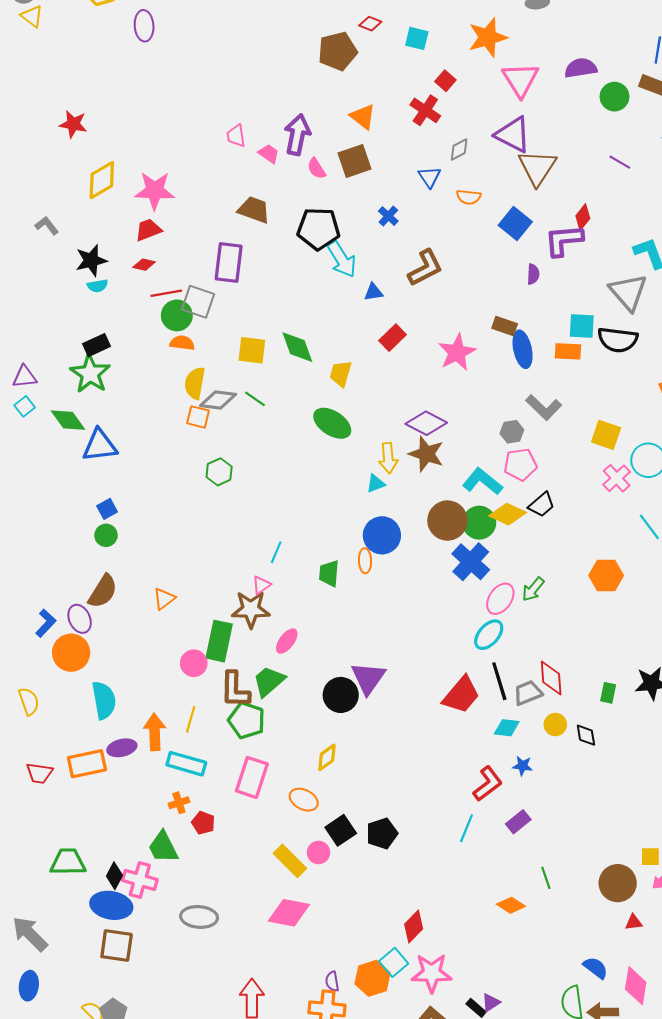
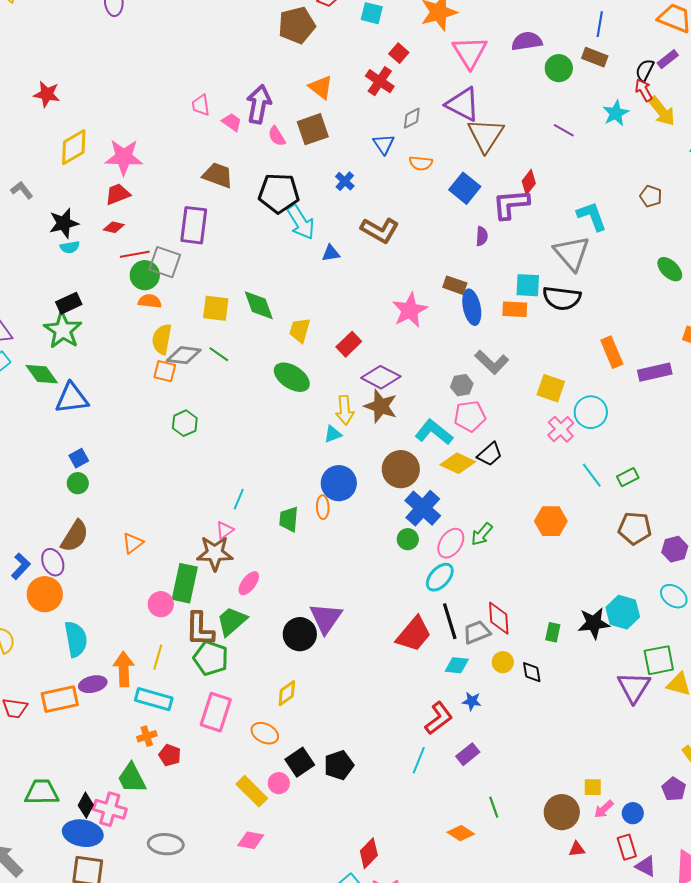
brown L-shape: (425, 268) -> (380, 230), turned 57
red rectangle: (392, 338) -> (349, 344), moved
green circle: (479, 523) -> (408, 539), moved, size x0.7
pink diamond: (289, 913) -> (251, 840), size x0.7

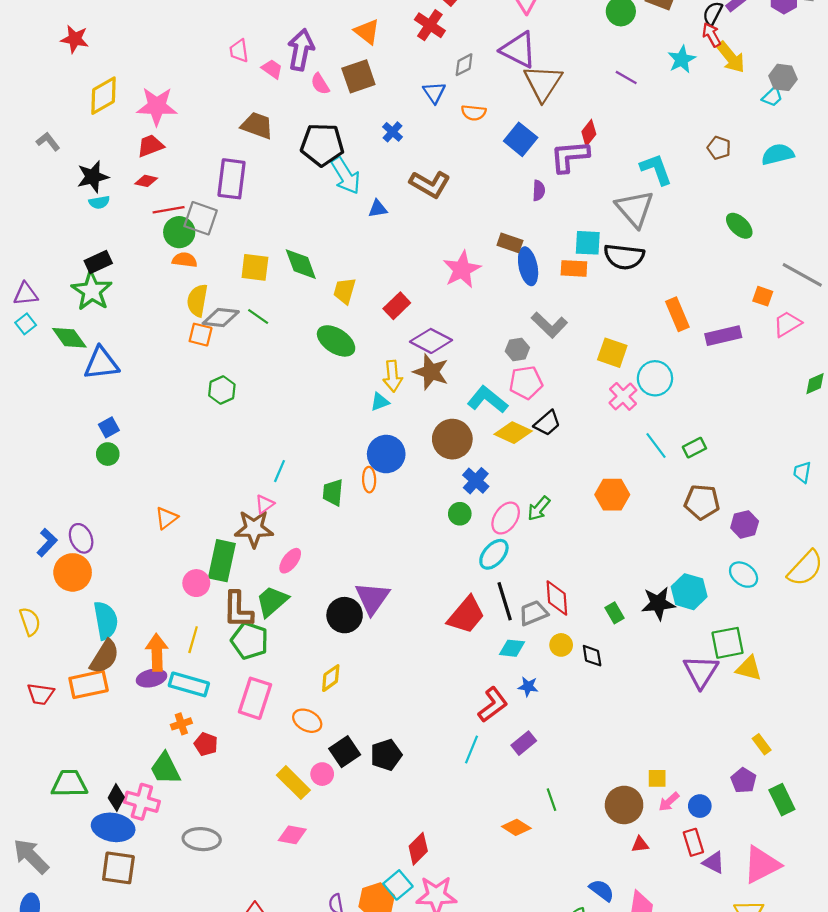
blue cross: (423, 508) -> (476, 481), size x0.7
brown semicircle: (75, 536) -> (105, 657), moved
green rectangle: (553, 632) -> (614, 613), turned -42
purple ellipse: (93, 684) -> (151, 678), moved

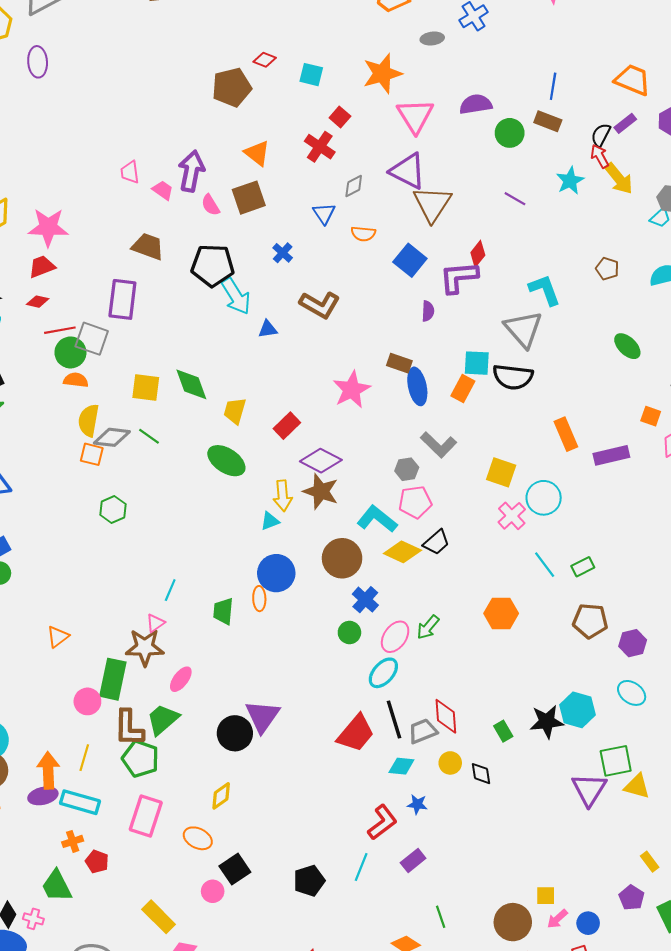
orange rectangle: (574, 268) -> (463, 389), turned -65
black pentagon: (386, 755) -> (309, 881), moved
yellow rectangle: (293, 783) -> (159, 917), moved
pink cross: (142, 802) -> (33, 919), size x0.6

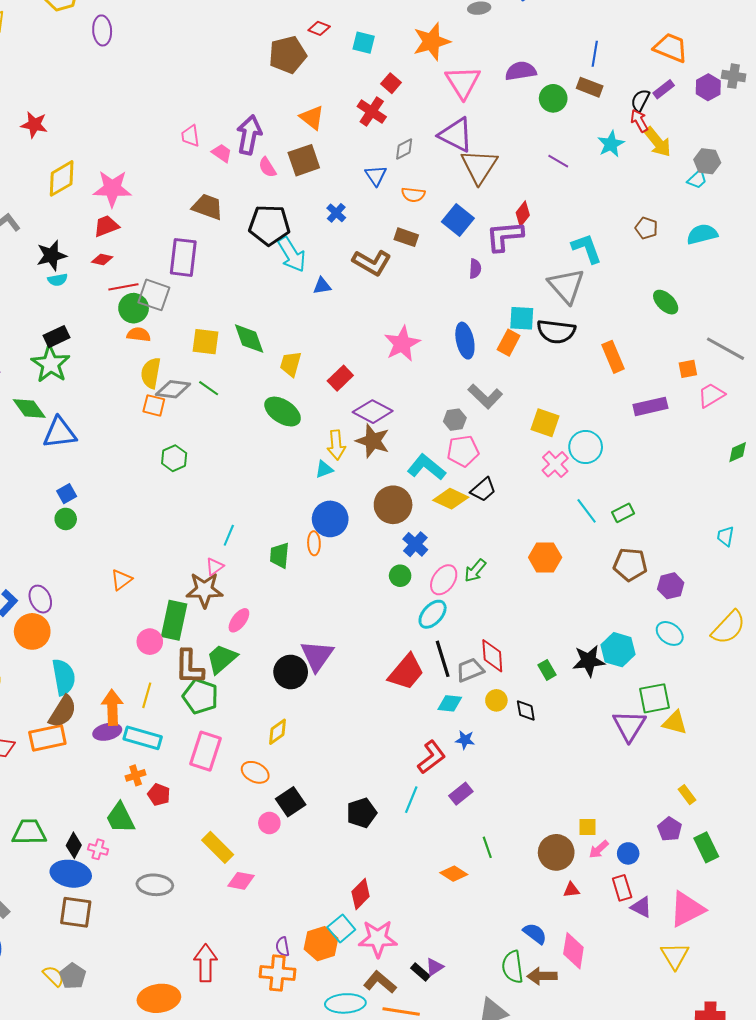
brown rectangle: (399, 363) -> (406, 237), moved
orange square: (651, 416) -> (688, 369), turned -30
orange rectangle: (566, 434) -> (613, 357), moved

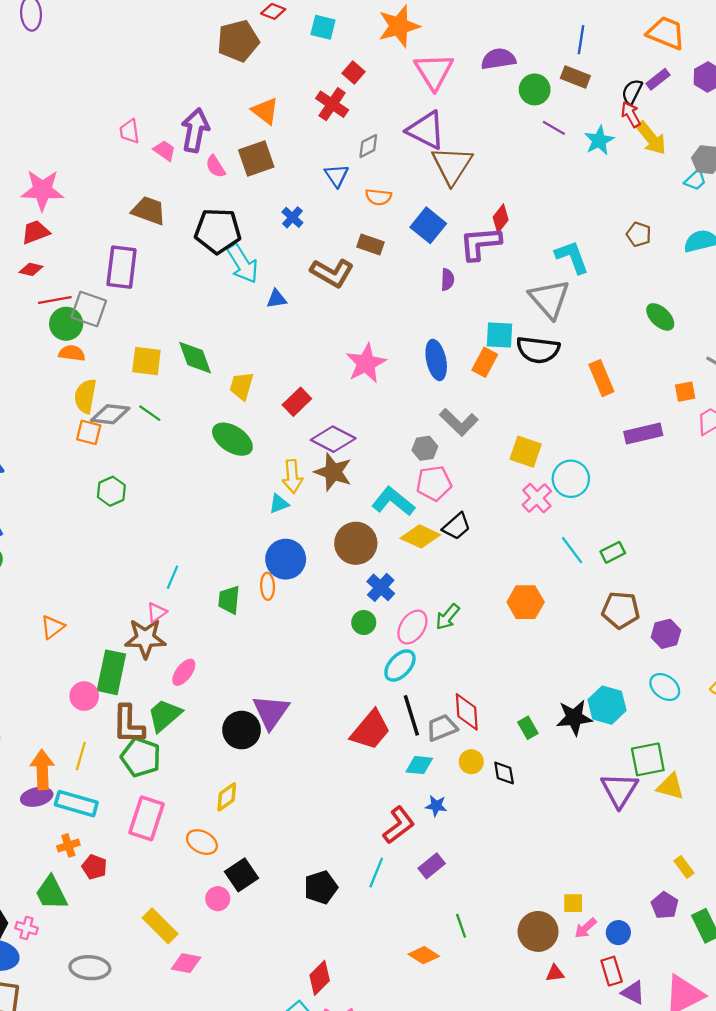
purple line: (558, 161) -> (554, 128), moved

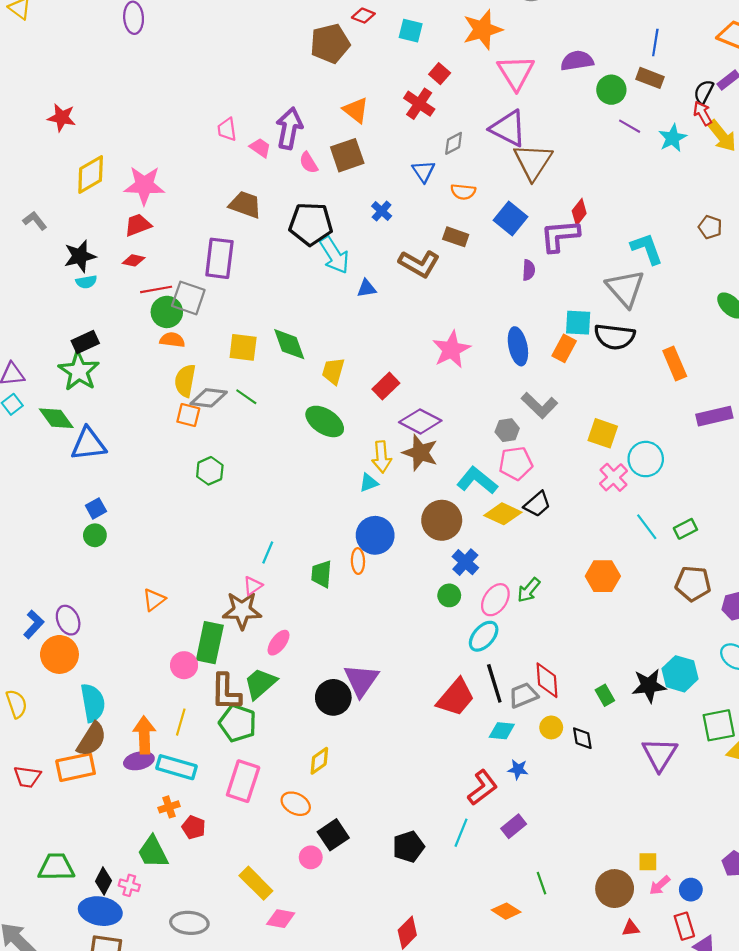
purple triangle: (620, 790) -> (660, 754), moved

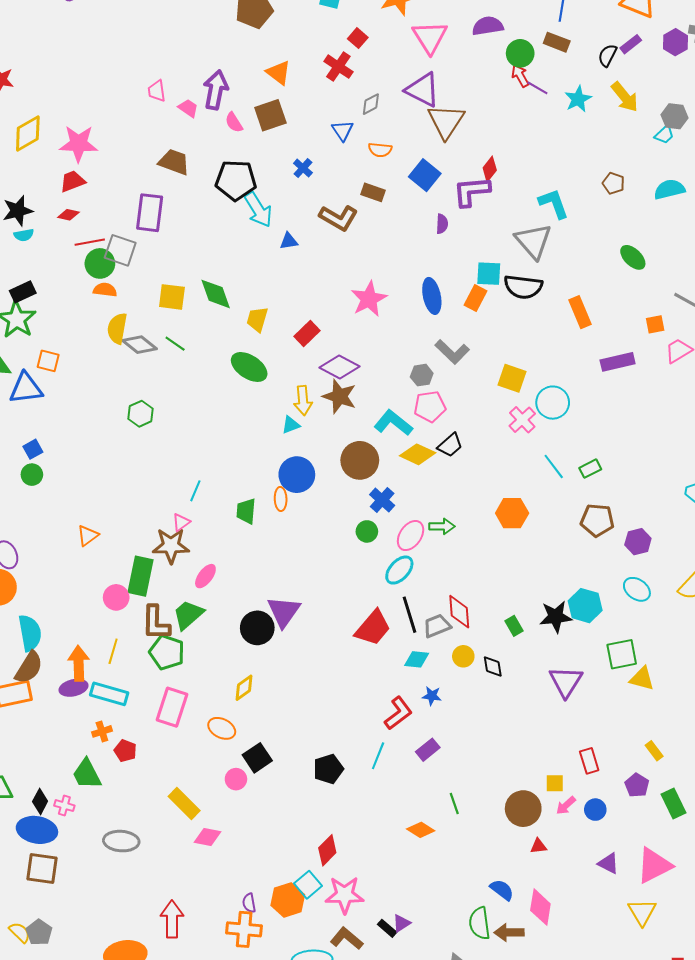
red arrow: (703, 113) -> (520, 76), moved
gray diamond: (209, 398) -> (139, 345), turned 32
orange square: (188, 415) -> (48, 361), moved
green arrow: (529, 590) -> (442, 526), turned -130
red rectangle: (684, 926) -> (589, 761), moved

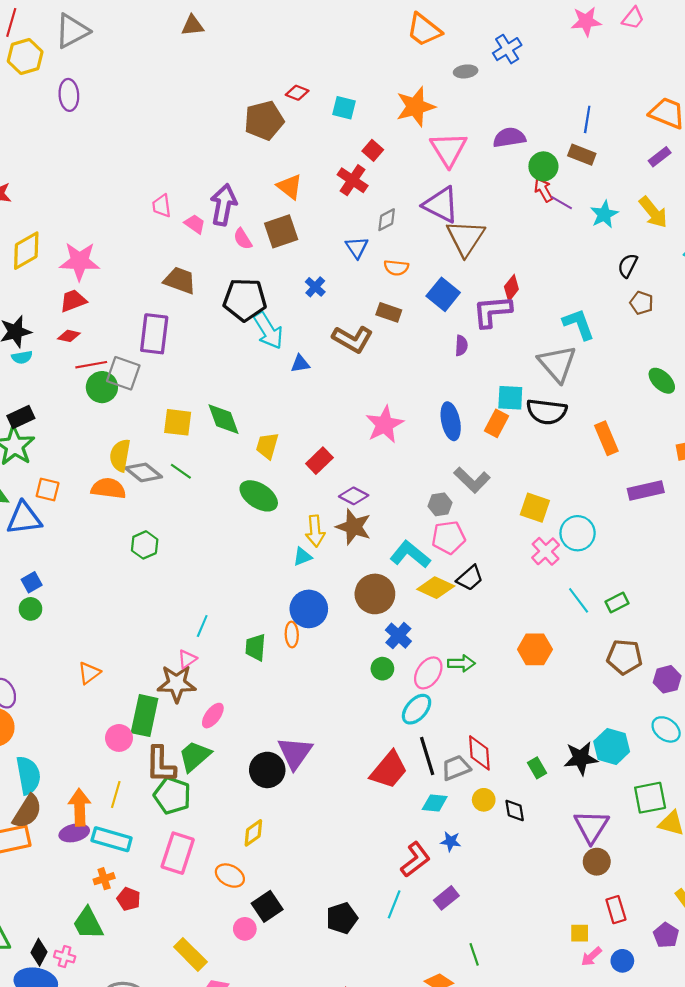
black semicircle: (607, 55) -> (628, 266), moved
orange semicircle: (105, 290) -> (108, 488), moved, size x1.4
purple diamond: (339, 367) -> (354, 496), size x0.7
brown circle: (523, 809) -> (597, 862), moved, size x0.7

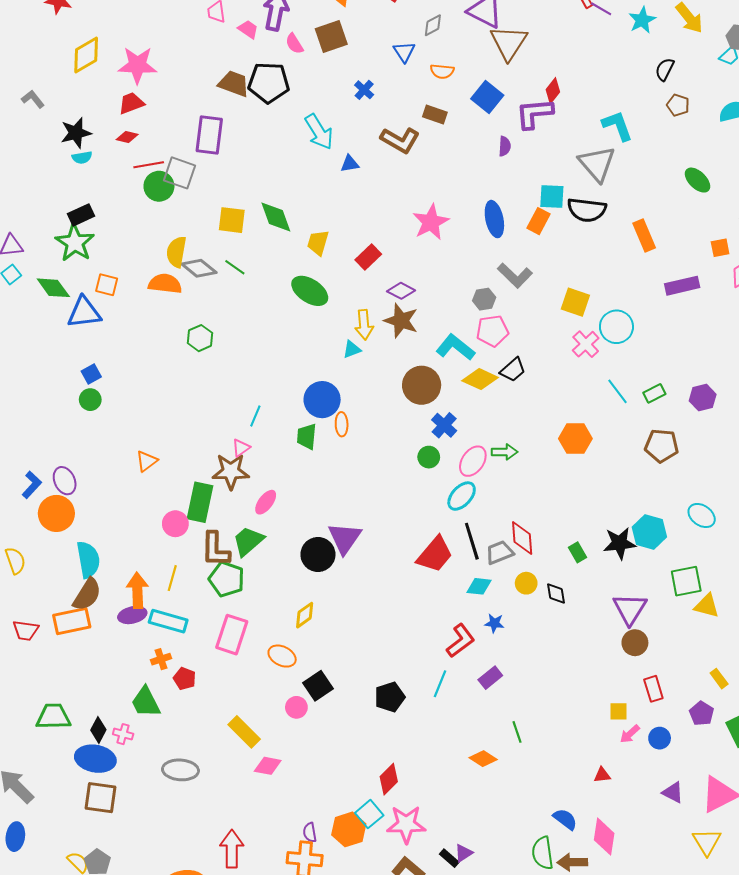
black pentagon: (245, 300) -> (269, 83), moved
blue circle: (309, 609) -> (322, 400), moved
purple hexagon: (667, 679) -> (703, 398), moved

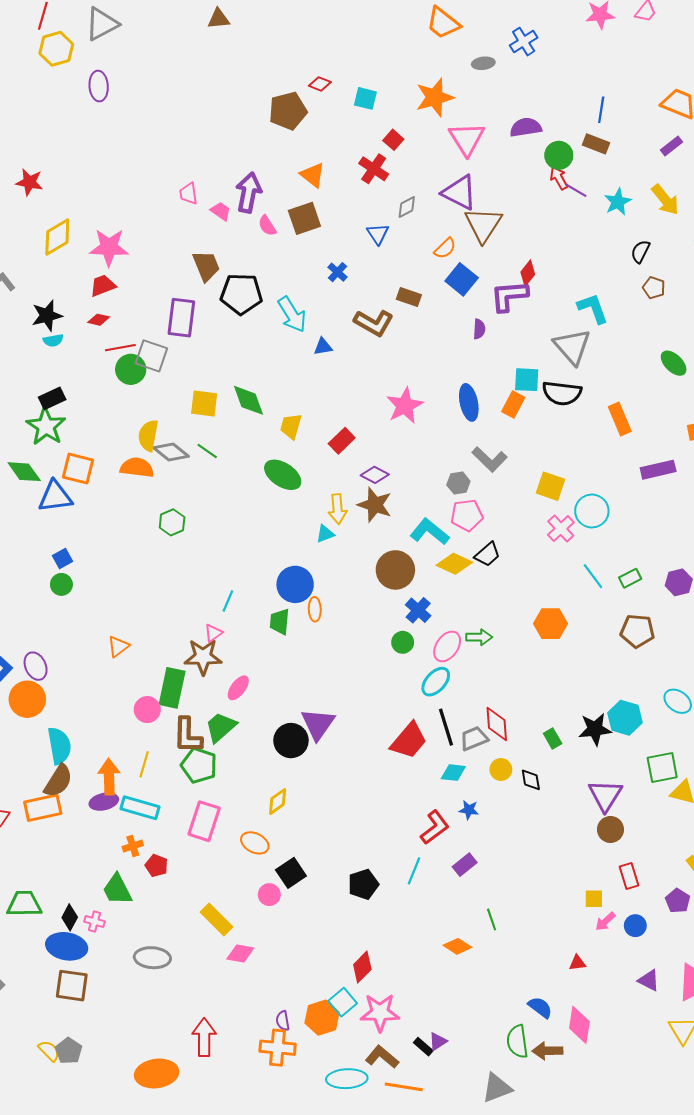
orange semicircle: (442, 71) -> (445, 248), moved, turned -50
black pentagon: (269, 83) -> (241, 294), moved
brown trapezoid: (234, 84) -> (206, 266), turned 48
orange square: (107, 285) -> (78, 469), size x1.4

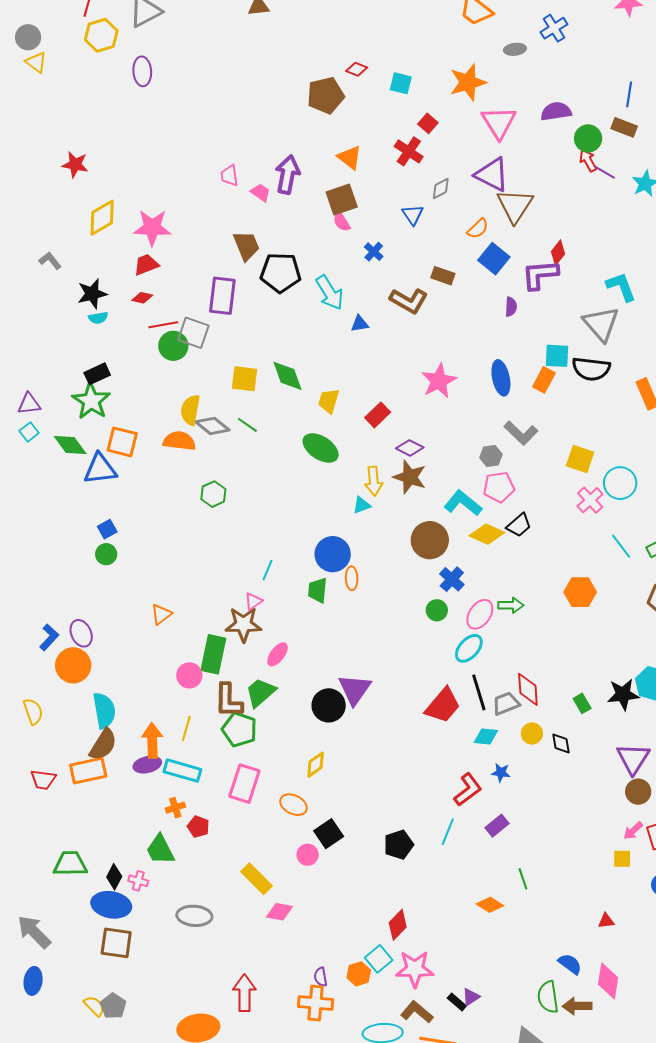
pink semicircle: (267, 226) -> (342, 222), moved
pink arrow: (605, 921) -> (633, 831), moved
orange hexagon: (322, 1018) -> (359, 974), size x0.7

